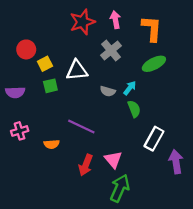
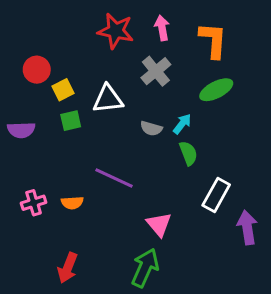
red star: (82, 22) -> (116, 31), turned 30
pink cross: (20, 131) -> (34, 203), moved
red arrow: (86, 165) -> (68, 268), moved
green arrow: (120, 188) -> (145, 268), moved

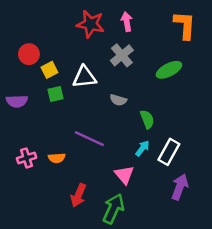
orange L-shape: (213, 40) -> (185, 25), moved
cyan arrow: (182, 124) -> (142, 148), moved
purple arrow: (247, 227) -> (180, 187), moved, turned 30
red arrow: (68, 268) -> (78, 195), moved

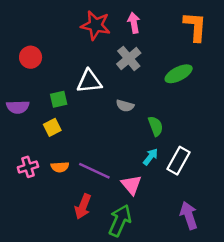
yellow square: (49, 70) -> (52, 127), moved
purple line: (89, 139) -> (94, 171), moved
purple arrow: (180, 187) -> (189, 215), moved, turned -40

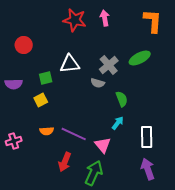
gray cross: (129, 58) -> (109, 65), moved
white rectangle: (179, 161) -> (147, 137), moved, turned -30
pink cross: (28, 167) -> (14, 141), moved

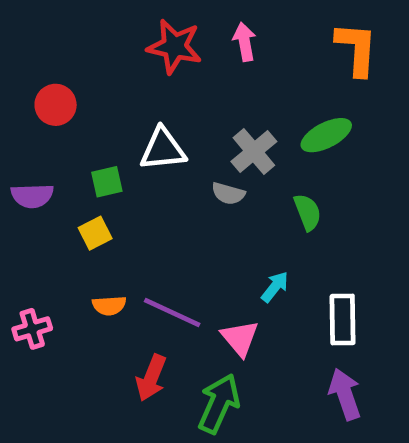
green semicircle: (122, 99) -> (308, 212), moved

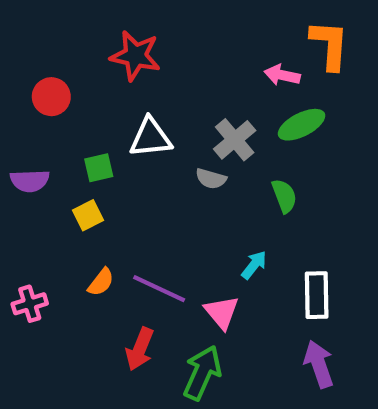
pink arrow: (245, 42) -> (282, 75), moved, turned -68
red star: (175, 46) -> (135, 56), moved
orange semicircle: (109, 306) -> (101, 282), turned -48

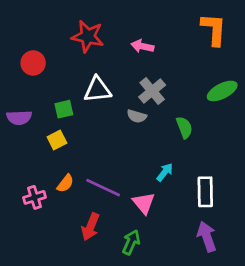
pink arrow: (282, 75) -> (142, 46), moved
green ellipse: (302, 125) -> (222, 91), moved
pink cross: (30, 304) -> (34, 197), moved
green arrow: (202, 373) -> (131, 242), size x0.7

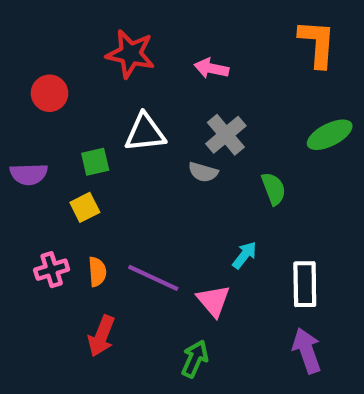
orange semicircle: (65, 183) -> (97, 272), turned -42
pink cross: (34, 197) -> (52, 270), moved
red arrow: (91, 227) -> (101, 336), moved

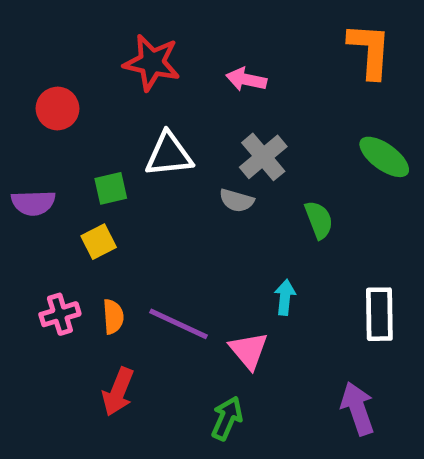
green ellipse: (330, 135) -> (384, 157), turned 63
cyan arrow: (245, 255) -> (285, 297), turned -32
white rectangle: (305, 284) -> (379, 314), moved

